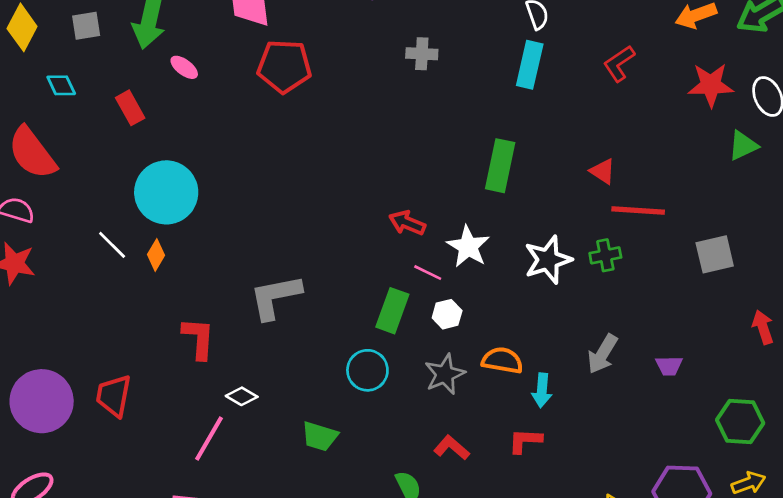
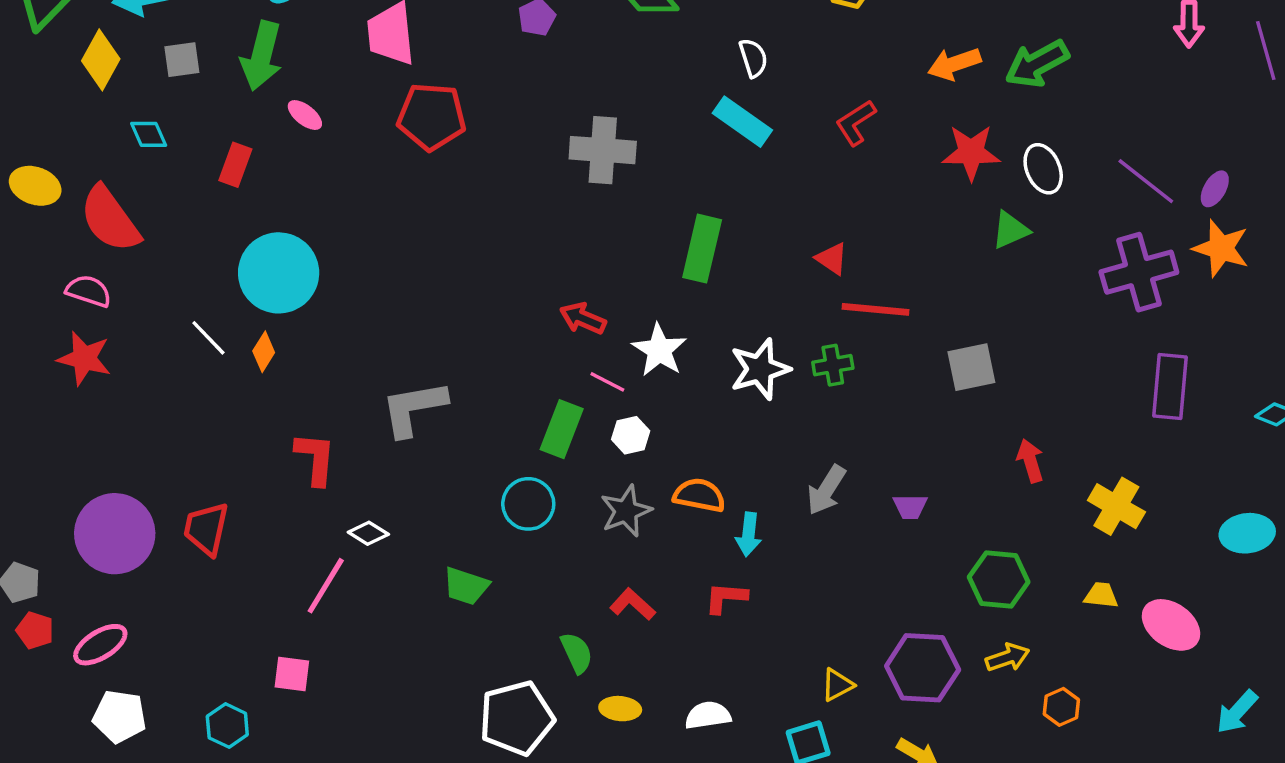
gray cross: (422, 54) -> (603, 150), moved, size x1.6
cyan rectangle: (530, 65) -> (742, 122), turned -69
red rectangle: (130, 108) -> (235, 165), turned 48

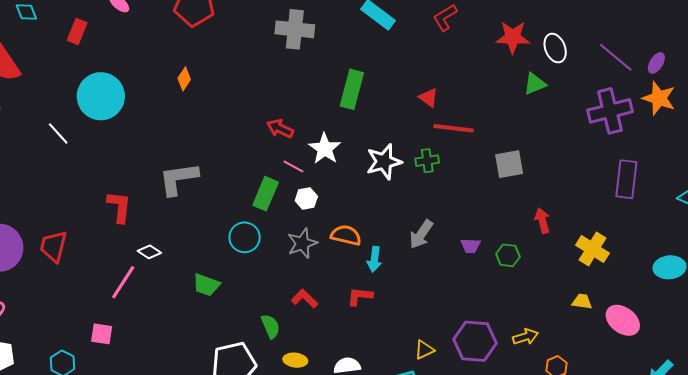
orange diamond: (264, 352) -> (184, 79), moved
green hexagon: (999, 579) -> (508, 255), moved, size x0.7

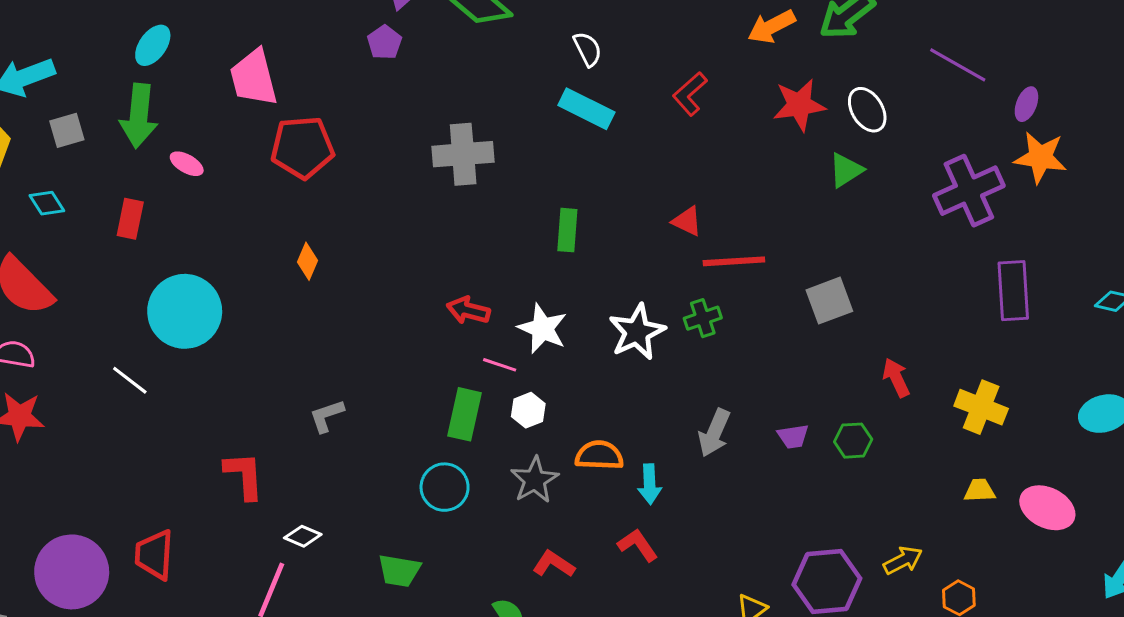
purple line: (616, 57) -> (958, 65), moved
green rectangle: (352, 89) -> (567, 230), size x0.7
gray L-shape: (178, 179) -> (327, 416), size x0.6
red L-shape: (360, 296) -> (638, 545), turned 60

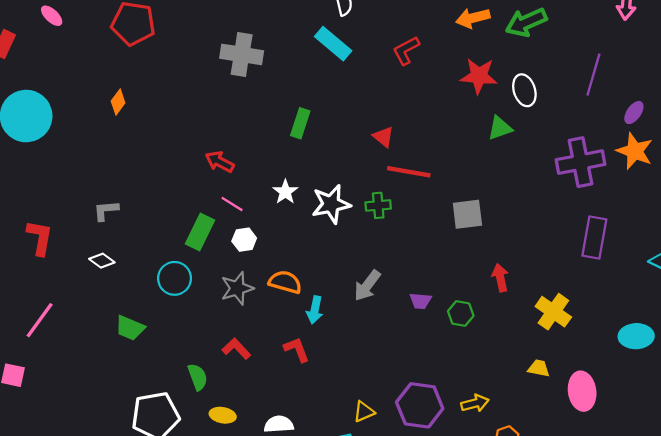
purple line: (958, 65) -> (593, 75), turned 63
white star: (543, 329) -> (285, 192), moved, size x0.7
pink ellipse: (1047, 508) -> (582, 391), turned 42
white diamond: (303, 536) -> (102, 261), moved

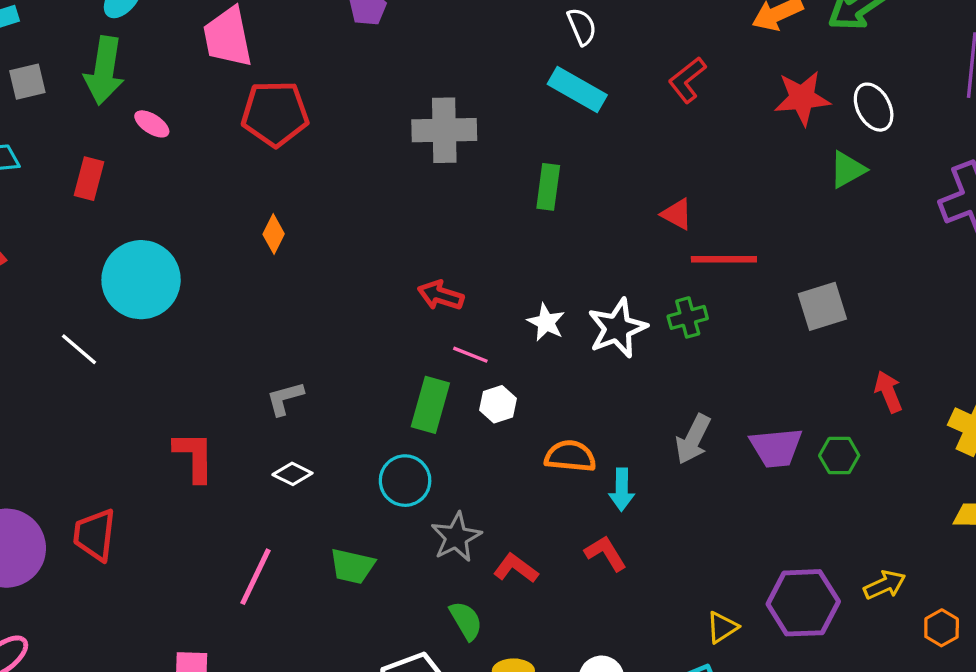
green rectangle: (300, 123) -> (548, 187), moved
gray star: (237, 288) -> (456, 537), moved
purple trapezoid: (420, 301) -> (776, 448), size x1.6
pink line: (40, 320) -> (255, 577), moved

